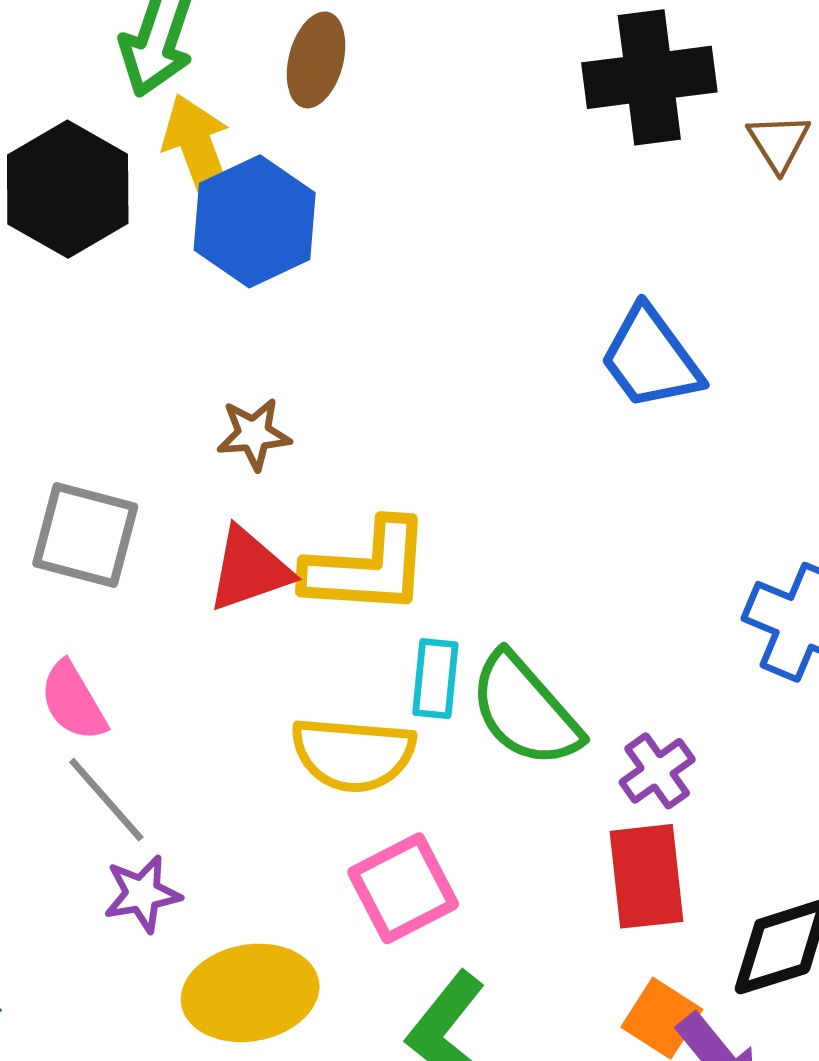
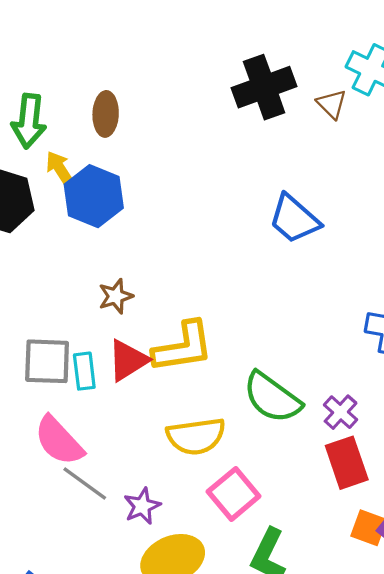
yellow arrow: (198, 150) -> (60, 169), size x0.7
cyan rectangle: (435, 679) -> (84, 371), moved
pink semicircle: (73, 701) -> (59, 441), size x1.4
purple star: (142, 894) -> (142, 506), moved

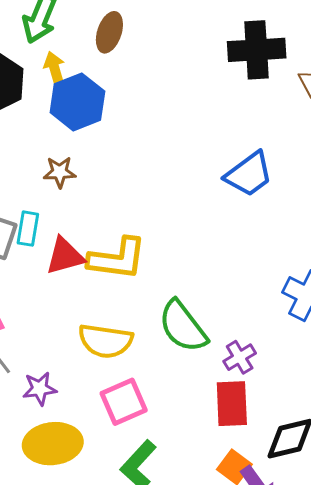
blue trapezoid: (294, 219) -> (249, 174), turned -94
brown star: (116, 296) -> (60, 172), moved
cyan rectangle: (84, 371) -> (28, 229), moved

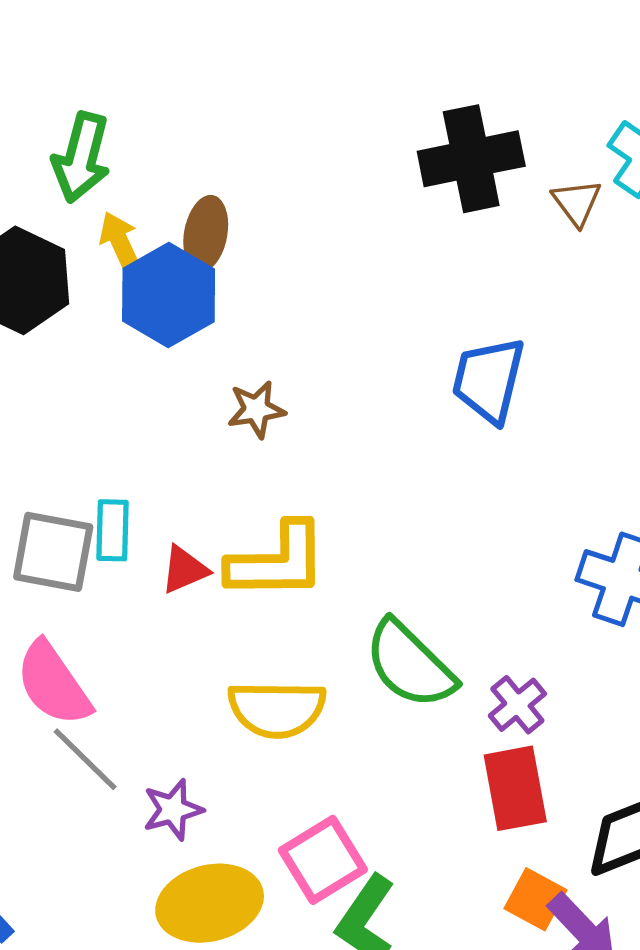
brown ellipse: (109, 32) -> (206, 234), moved
brown star: (60, 172) -> (256, 409), moved
blue trapezoid: (249, 174) -> (489, 380), turned 148
red triangle: (65, 256) -> (184, 570), size x0.7
pink square: (124, 402) -> (323, 860), moved

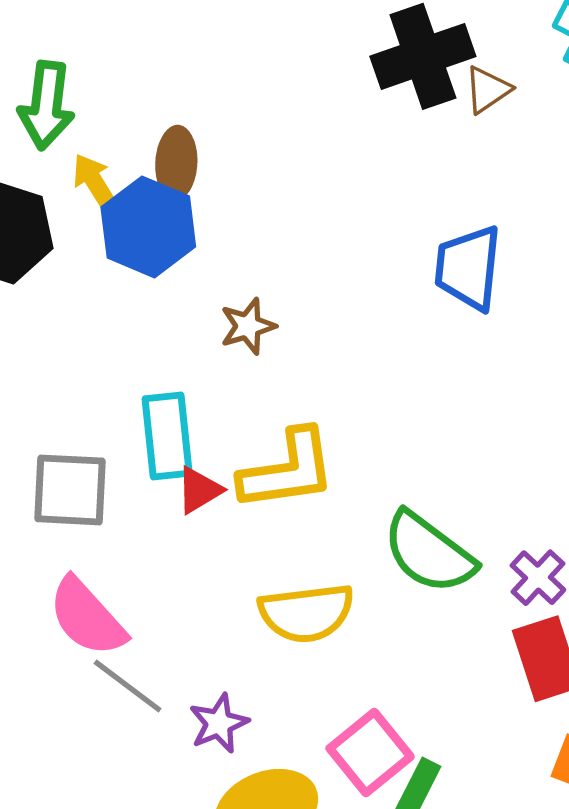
brown triangle: (577, 202) -> (488, 90), moved, turned 40
cyan rectangle: (112, 530) -> (167, 436), moved, size x1.4

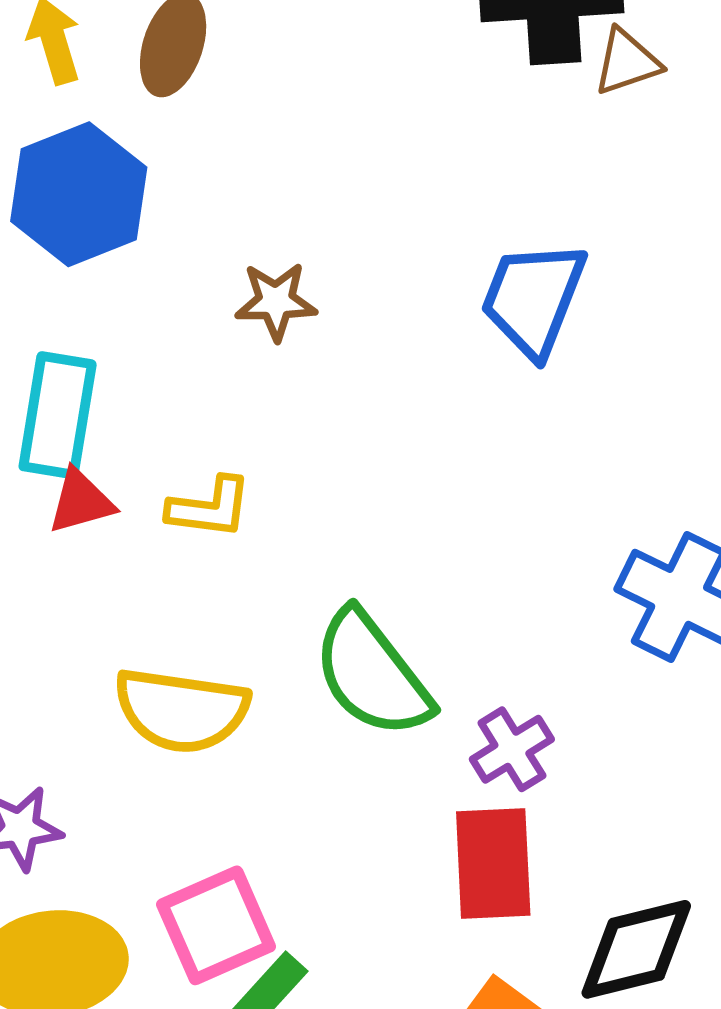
blue hexagon: (148, 227) -> (79, 194), moved
brown star: (248, 326) -> (276, 301), moved
yellow L-shape: (288, 470) -> (210, 508), size x0.6

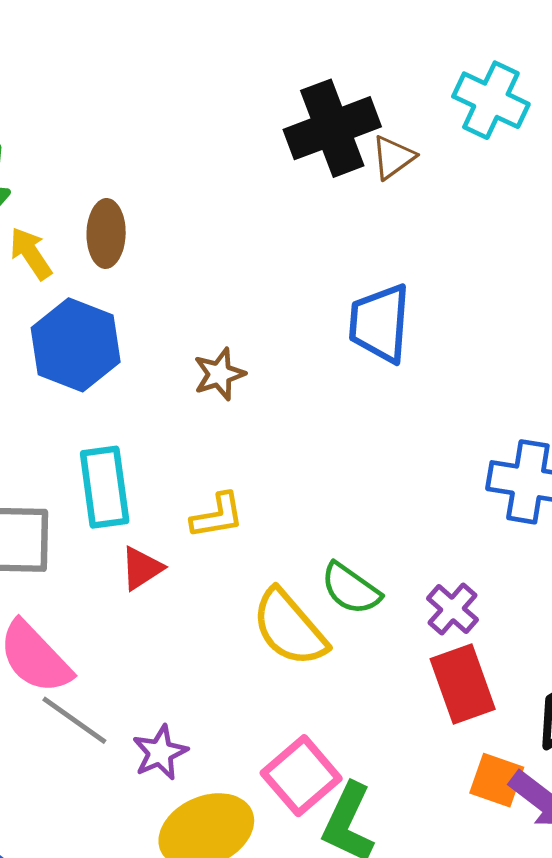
red triangle: (81, 501) -> (142, 568), moved
green semicircle: (372, 674) -> (351, 589), size x0.7
yellow semicircle: (181, 710) -> (289, 628), moved, turned 58

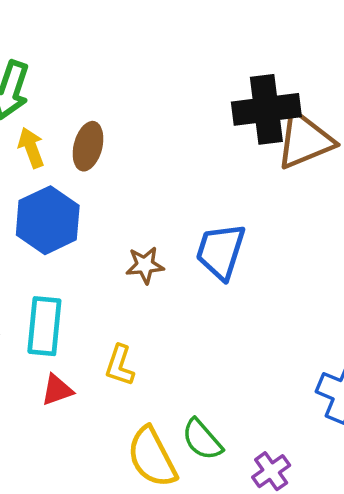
brown triangle: (393, 157) -> (305, 140), size x1.8
blue trapezoid: (380, 323) -> (221, 251), moved
yellow L-shape: (217, 516) -> (120, 365), turned 105

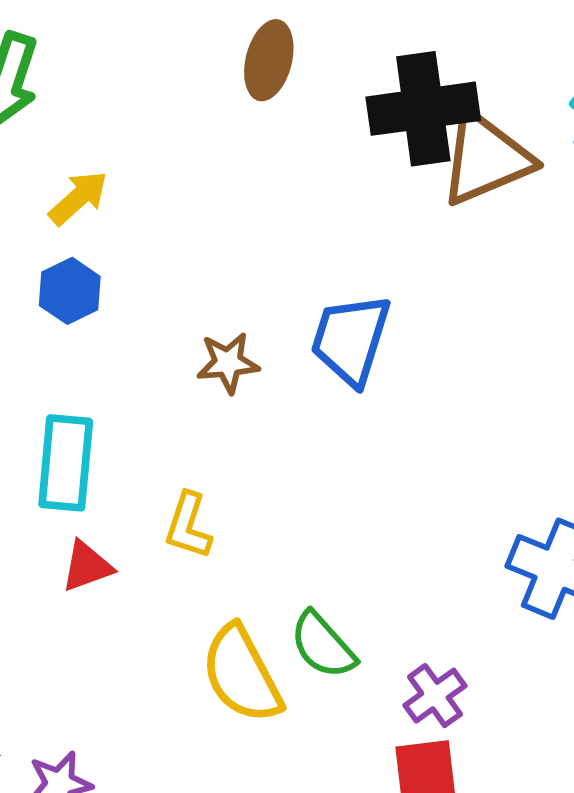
brown ellipse: (88, 146) -> (269, 60), moved
yellow arrow: (31, 148) -> (78, 198), moved, turned 69
blue hexagon: (48, 220) -> (70, 291), size x0.6

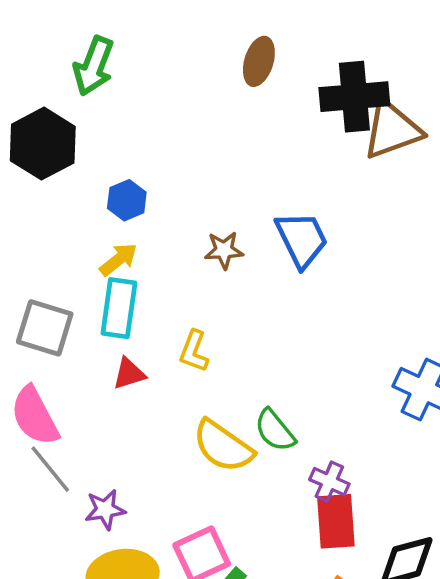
yellow arrow: (78, 198) -> (118, 260), moved
blue trapezoid: (351, 339) -> (302, 239), turned 134
yellow semicircle: (242, 674) -> (223, 446), turned -30
purple cross: (435, 696) -> (329, 482), moved, turned -33

